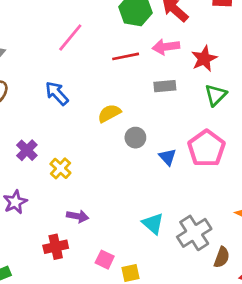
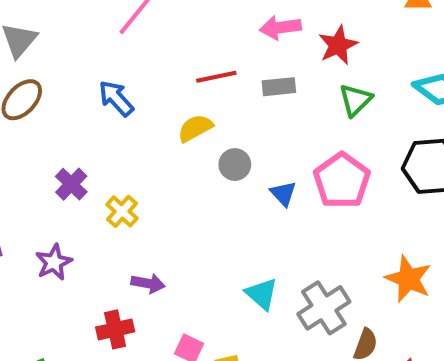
red line: (126, 56) -> (216, 77), moved

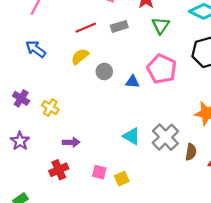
blue triangle: (283, 194) -> (133, 82), turned -32

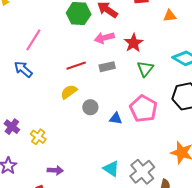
blue arrow: (36, 49) -> (23, 69), moved

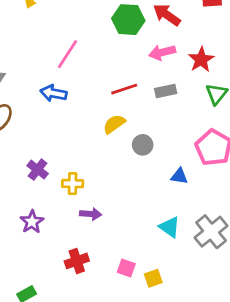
blue arrow: (23, 69) -> (53, 93), turned -30
blue triangle: (116, 118) -> (179, 176), moved
yellow cross: (38, 137) -> (73, 184), turned -35
purple arrow: (55, 170) -> (91, 214), moved

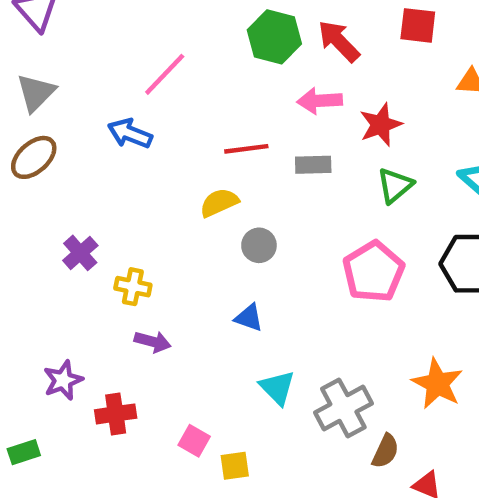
blue triangle: (179, 176) -> (249, 318), moved
purple star: (32, 222) -> (63, 380), moved

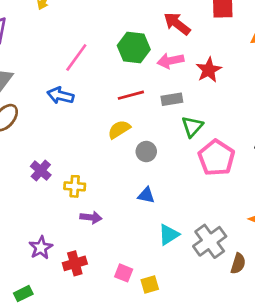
green hexagon: (274, 37) -> (134, 48), moved
green triangle: (395, 185) -> (192, 126), moved
cyan triangle: (277, 388) -> (169, 235), turned 50

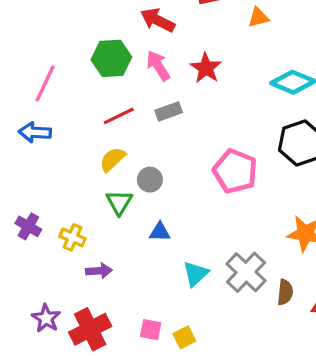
pink arrow: (171, 61) -> (158, 66), turned 80
green triangle: (192, 126) -> (119, 202), moved
yellow cross: (75, 186) -> (73, 237), turned 30
red cross: (75, 263) -> (90, 329), size x1.4

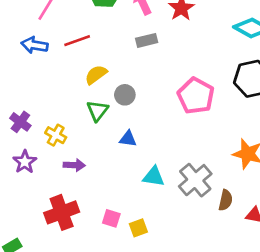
red line: (119, 116) -> (77, 41), moved
cyan triangle: (196, 274) -> (154, 176), turned 45
purple star: (46, 318) -> (25, 162), moved

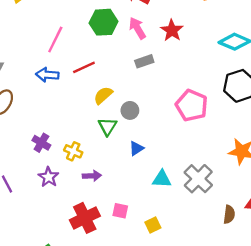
blue triangle: (128, 139) -> (136, 148), turned -35
brown semicircle: (226, 200) -> (229, 214), moved
pink square: (111, 218) -> (120, 211), moved

